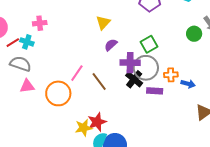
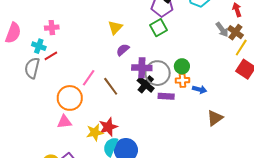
green circle: (194, 34) -> (182, 66), moved
red line: (13, 43) -> (51, 56), moved
green square: (149, 44) -> (158, 28), moved
gray semicircle: (20, 64) -> (32, 68), turned -95
pink triangle: (27, 86) -> (64, 122), moved

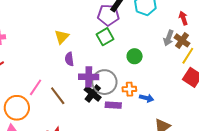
gray arrow: (222, 30) -> (169, 38), turned 56
purple semicircle: (123, 50) -> (69, 59), turned -56
green circle: (182, 66) -> (135, 56), moved

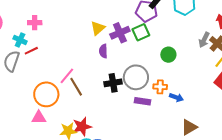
purple cross: (89, 77) -> (120, 33), moved, turned -30
black cross: (93, 94) -> (113, 83), moved, turned 36
brown line: (58, 96) -> (76, 87), moved

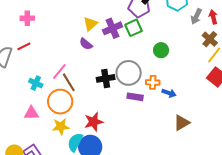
cyan cross: (20, 40) -> (36, 83), moved
gray arrow: (204, 40) -> (196, 16), moved
purple semicircle: (103, 51) -> (86, 44), moved, turned -48
orange circle: (46, 94) -> (60, 102), moved
red star: (82, 127) -> (94, 122), moved

